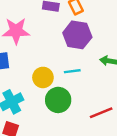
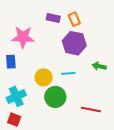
red line: (101, 113) -> (91, 110), turned 30

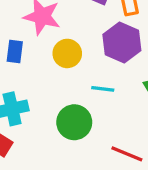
yellow circle: (44, 77) -> (67, 53), moved

